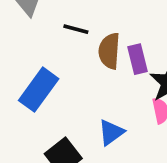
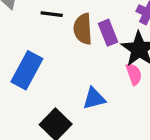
blue triangle: (111, 132) -> (94, 98), turned 30

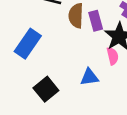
blue triangle: (94, 98) -> (89, 77), moved

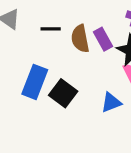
black square: (46, 89) -> (63, 93), moved

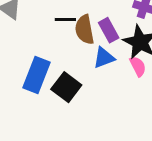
black line: (51, 29) -> (65, 20), moved
blue triangle: (111, 102) -> (104, 58), moved

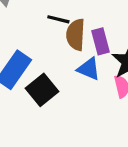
blue triangle: (104, 58) -> (89, 69), turned 30

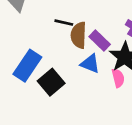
purple rectangle: (101, 41) -> (100, 40), turned -30

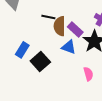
blue rectangle: (27, 66) -> (22, 50), size x0.7
pink semicircle: (118, 78) -> (88, 74), moved

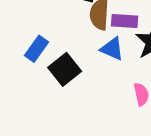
purple rectangle: (75, 30) -> (125, 21), turned -42

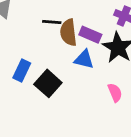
purple rectangle: (125, 21) -> (90, 35), turned 30

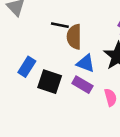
purple rectangle: (90, 35) -> (82, 85), moved
black square: (48, 83) -> (50, 82), turned -30

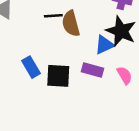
blue triangle: (86, 63) -> (104, 45), moved, turned -30
blue rectangle: (27, 67) -> (31, 67), turned -48

